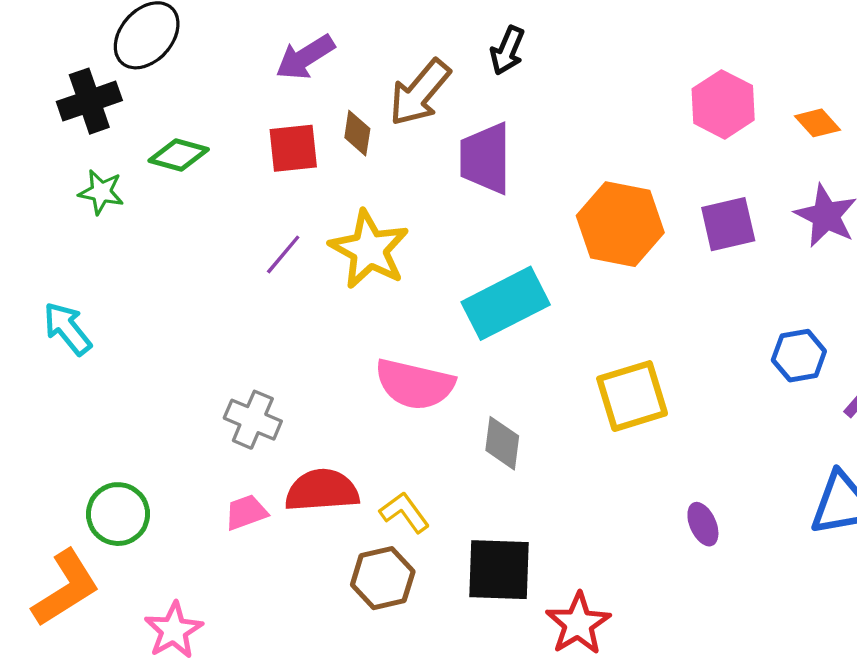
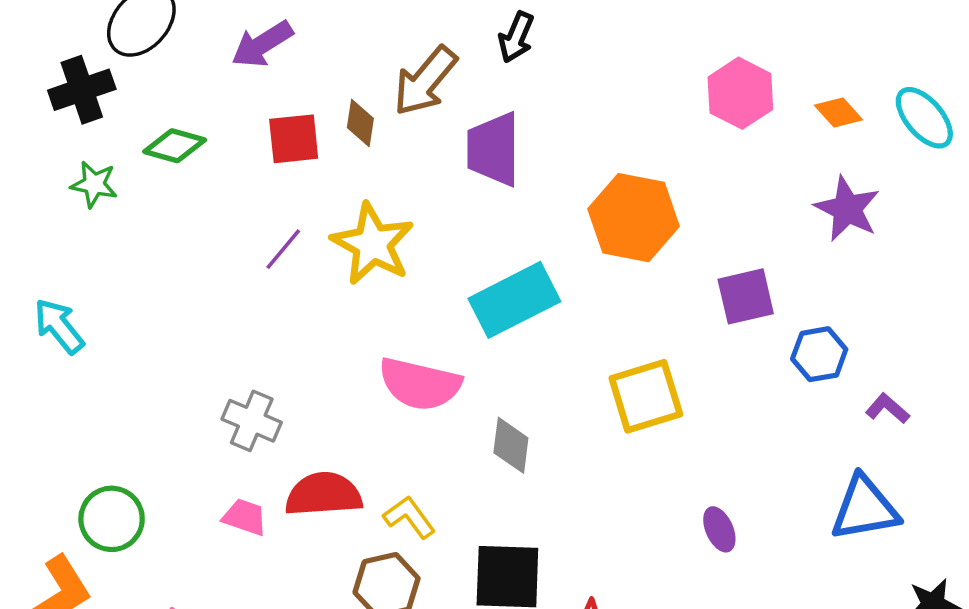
purple arrow: (305, 57) -> (262, 44), moved
purple square: (728, 224) -> (746, 296), moved
pink trapezoid: (246, 512) -> (245, 517), turned 39

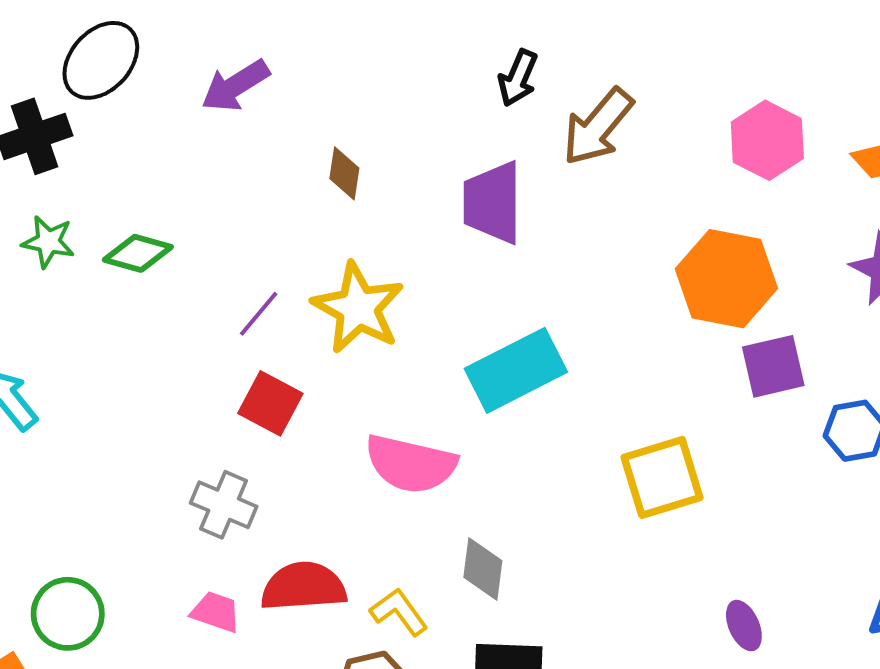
brown arrow: (425, 81) -> (598, 127), moved
red square: (294, 139) -> (270, 403), moved, turned 34
green diamond: (175, 146) -> (138, 253), moved
orange hexagon: (634, 218) -> (726, 279), moved
gray diamond: (511, 445) -> (483, 569), moved

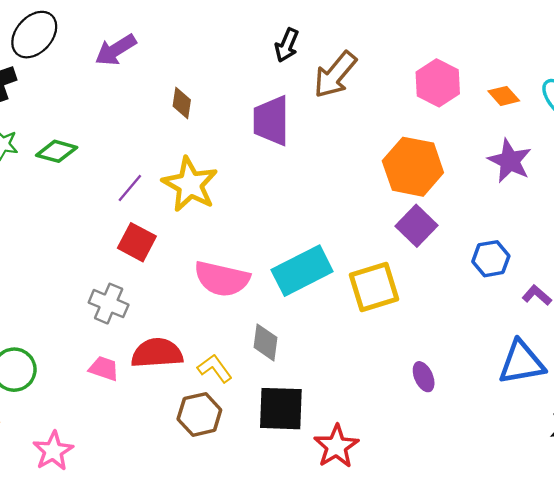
purple square: (773, 366) -> (416, 226), moved, turned -33
cyan rectangle: (516, 370) -> (302, 271), moved

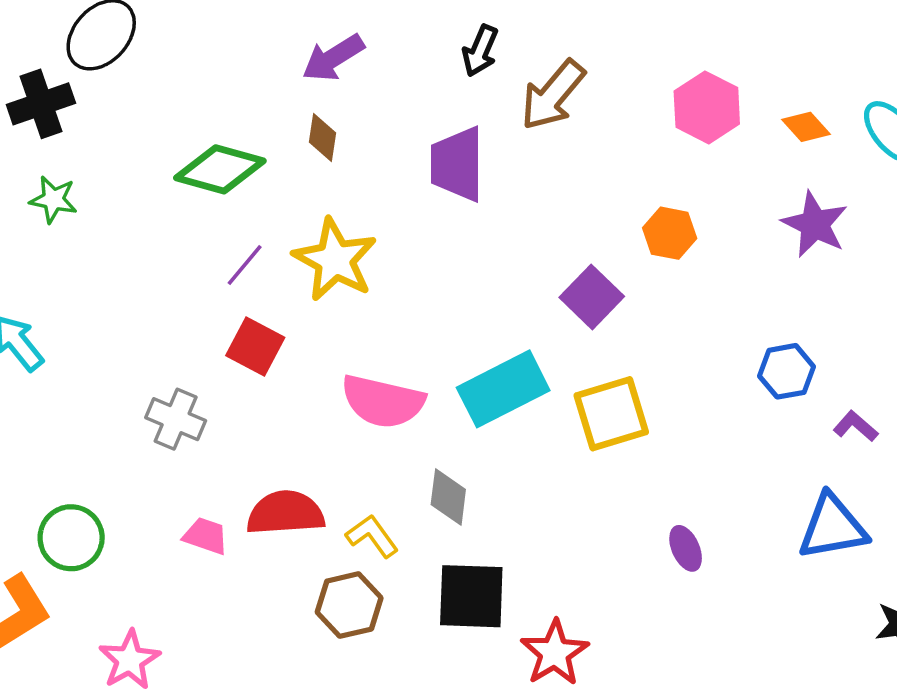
purple arrow: (116, 50) -> (333, 58), moved
green diamond: (57, 151) -> (220, 169), moved, size x1.4
orange hexagon: (413, 167) -> (670, 233), size x0.6
purple square: (416, 226) -> (592, 297), moved
gray cross: (109, 304) -> (176, 419), moved

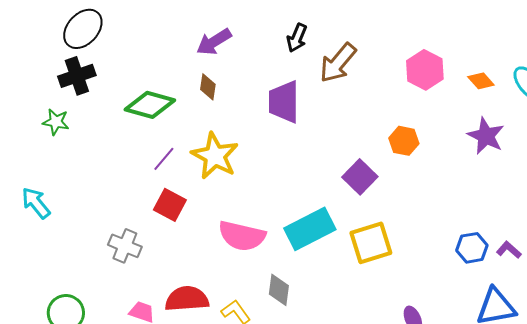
black cross: (41, 104) -> (77, 76), moved
blue hexagon: (787, 371) -> (472, 248), moved

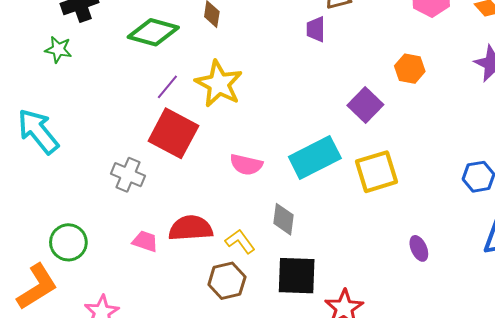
purple trapezoid: (284, 102) -> (316, 29), moved, size x0.6
cyan arrow: (36, 203) -> (38, 131), size x1.4
red square: (170, 205) -> (173, 133), size x1.5
pink semicircle: (242, 236) -> (246, 165), size x0.7

